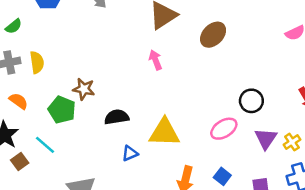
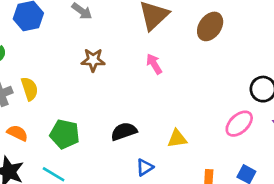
brown star: (84, 89) -> (93, 60), moved
yellow triangle: (164, 132) -> (177, 139), size x0.6

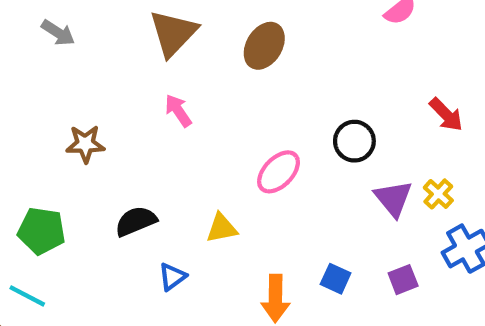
brown star: (93, 60) -> (85, 144), moved
pink ellipse: (239, 124) -> (279, 172), moved

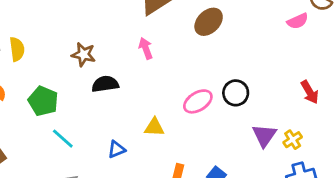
black circle: (354, 141) -> (236, 93), moved
black semicircle: (136, 221) -> (105, 84), moved
cyan line: (27, 296) -> (63, 139), moved

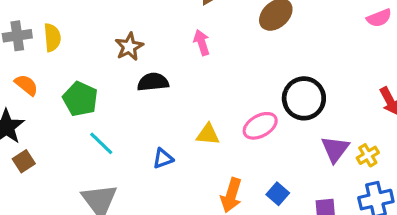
brown star: (83, 54) -> (129, 47), turned 30
black circle: (236, 93) -> (304, 98), size x1.4
pink ellipse: (198, 101) -> (260, 126), moved

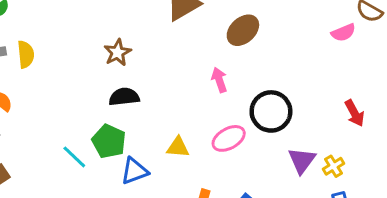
pink arrow: (202, 43) -> (219, 80), moved
brown star: (129, 47) -> (117, 52), moved
green pentagon: (80, 99) -> (109, 141), moved
blue triangle: (163, 158) -> (134, 171), size x1.4

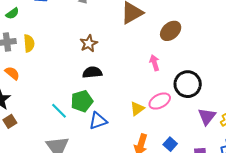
green pentagon: (109, 141) -> (82, 101), turned 30
yellow triangle: (178, 147) -> (137, 109), moved, turned -42

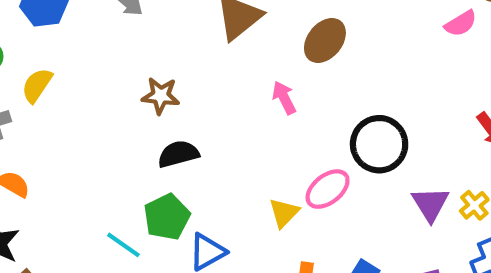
yellow semicircle: (29, 43) -> (37, 85), moved, turned -132
brown star: (89, 43) -> (161, 96), turned -30
pink arrow: (154, 63) -> (284, 98), moved

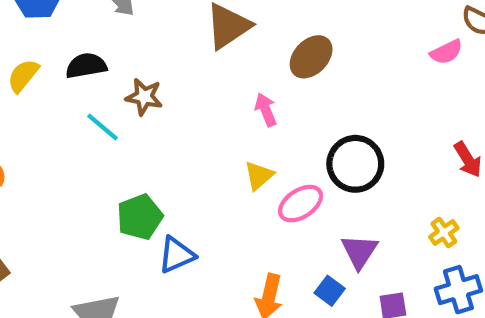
black semicircle: (178, 154) -> (86, 66), moved
purple triangle: (430, 204) -> (359, 251), moved
yellow triangle: (284, 213) -> (259, 176), moved
cyan line: (123, 245) -> (103, 127), moved

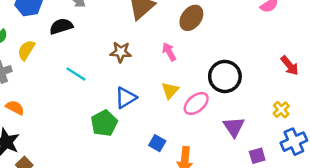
black semicircle: (86, 66) -> (61, 26), moved
brown star: (144, 97) -> (121, 52), moved
blue triangle: (176, 255) -> (126, 98), moved
blue square: (330, 291) -> (157, 143), moved

